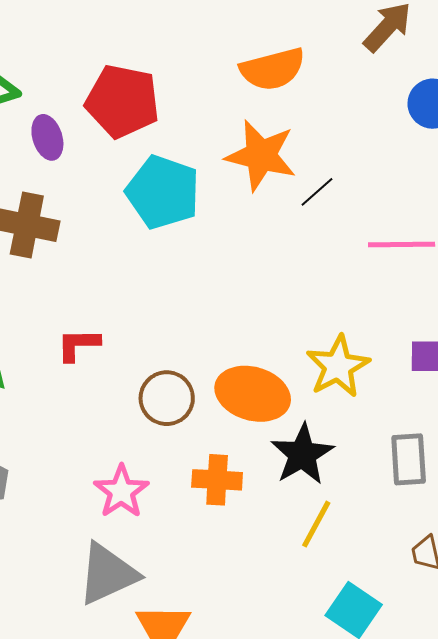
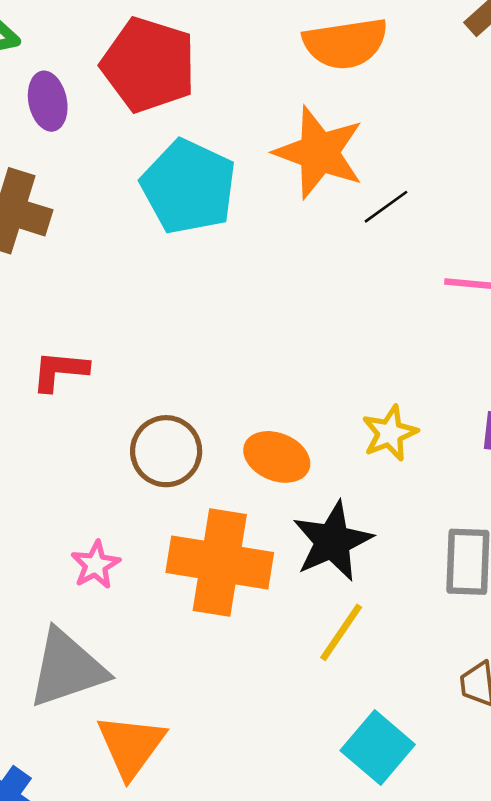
yellow star: (338, 366) -> (390, 433), size x0.7
orange ellipse: (253, 394) -> (277, 457), size x0.7
orange cross: (217, 480) -> (220, 562), size x1.6
pink star: (121, 491) -> (96, 565), size x0.7

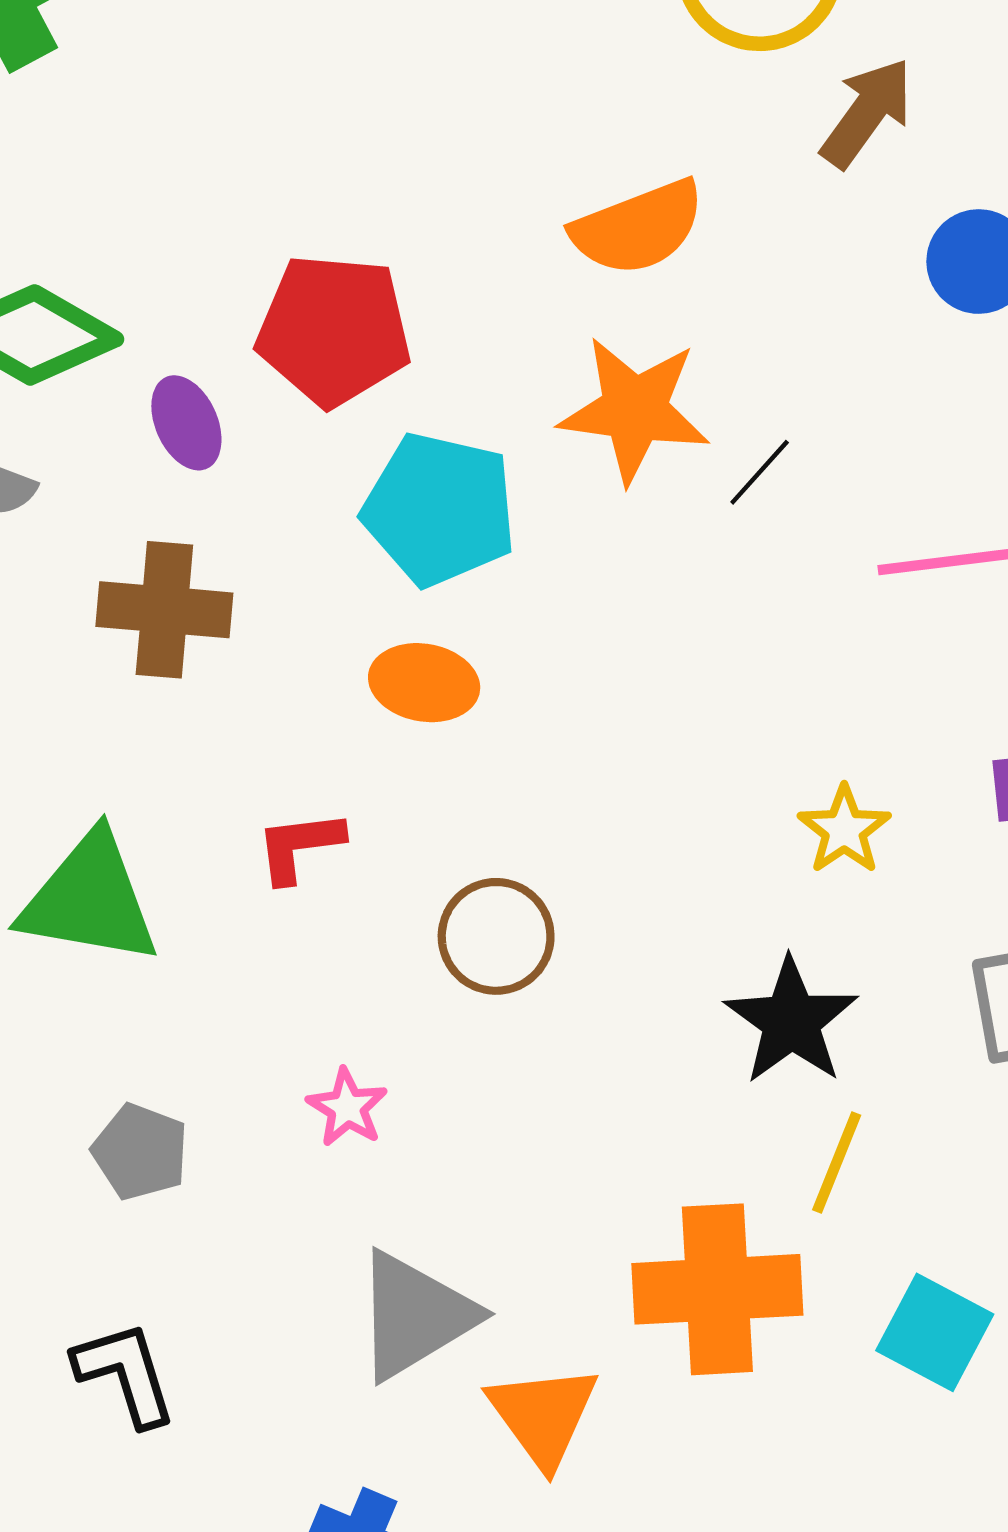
orange ellipse: (277, 457) -> (424, 683), moved
orange cross: (220, 562) -> (717, 1289), moved
pink star: (96, 565) -> (347, 1108), moved

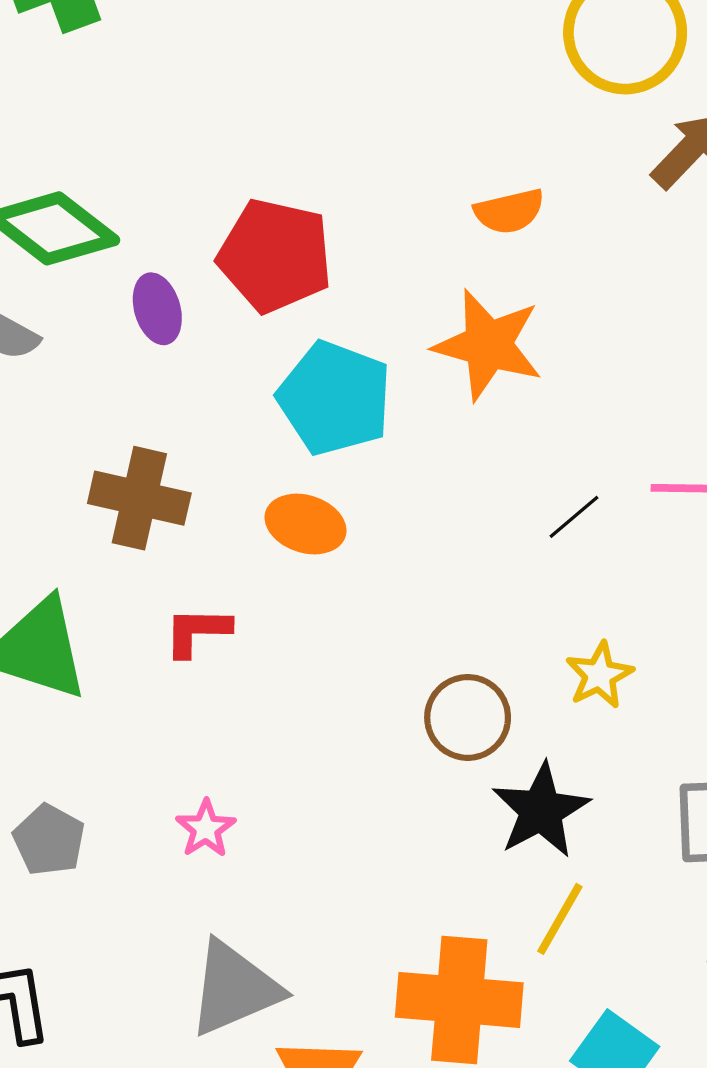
orange semicircle: (638, 228) -> (509, 211), size x0.7
black line: (760, 472) -> (574, 517), moved
brown cross: (164, 610) -> (139, 498), moved
brown circle: (496, 936) -> (468, 717), moved

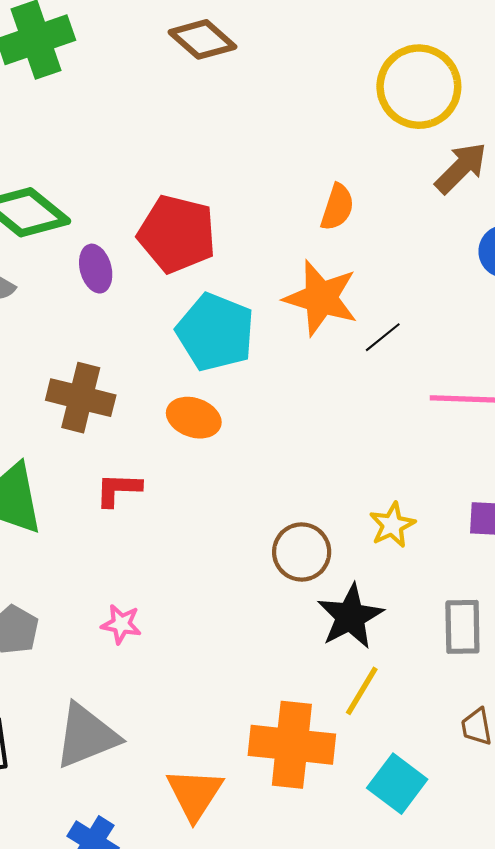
orange semicircle: (509, 211) -> (337, 207), turned -60
black line: (574, 517) -> (383, 337), moved
pink star: (206, 829) -> (121, 624), turned -30
gray triangle: (234, 988) -> (86, 736), moved

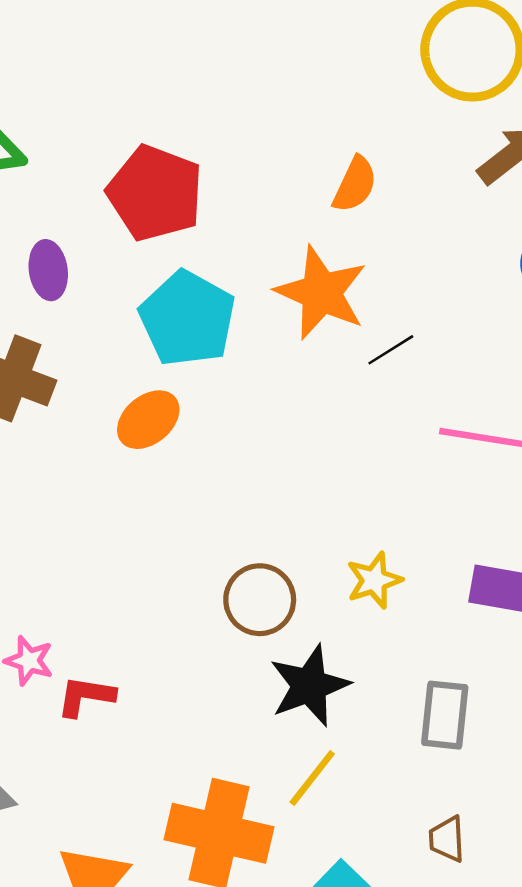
purple ellipse: (96, 269) -> (48, 270), moved
orange ellipse: (194, 418) -> (148, 420), turned -66
red L-shape: (118, 489) -> (86, 696), moved

